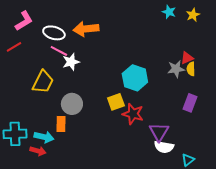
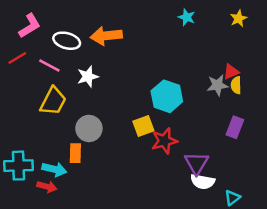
cyan star: (169, 12) -> (187, 17), moved
pink line: (59, 51) -> (49, 65), moved
red star: (133, 114) -> (164, 141), turned -30

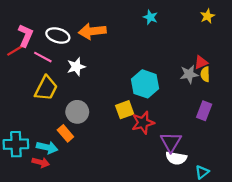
cyan star: (187, 17) -> (150, 17), moved
pink L-shape: (30, 26) -> (26, 35), moved, turned -35
orange rectangle: (75, 153) -> (65, 133), turned -42

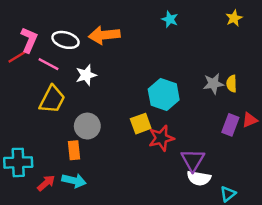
red triangle: (201, 62) -> (250, 120), moved
orange rectangle: (65, 133) -> (74, 150), turned 35
cyan arrow: (47, 147) -> (74, 181), moved
red arrow: (41, 162) -> (46, 183), turned -56

